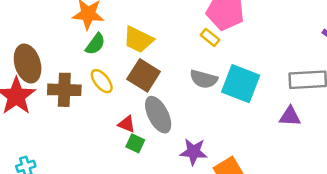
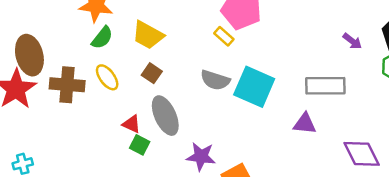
brown square: (144, 75) -> (152, 73), size x0.6

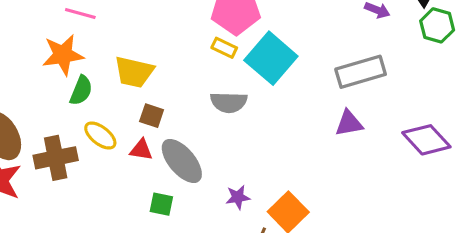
cyan square: (254, 87) -> (271, 58), moved, turned 33
red triangle: (132, 124) -> (141, 150), moved
purple star: (201, 156) -> (238, 197), size x0.7

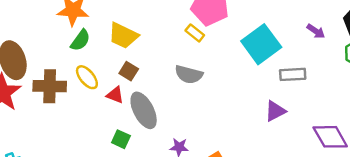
cyan square: (271, 58) -> (261, 44), moved
gray rectangle: (361, 72) -> (293, 74), size x0.7
purple triangle: (349, 123) -> (275, 111), turned -30

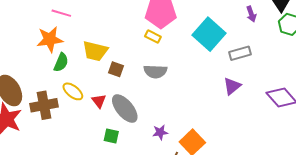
purple arrow: (316, 31) -> (251, 14), turned 49
brown square: (129, 71) -> (116, 69), moved
red triangle: (115, 95) -> (99, 101), turned 42

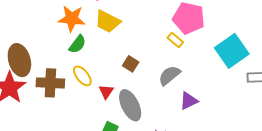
yellow trapezoid: (95, 51) -> (107, 21), moved
gray semicircle: (155, 71) -> (169, 75), turned 125
purple triangle: (232, 86) -> (189, 101), moved

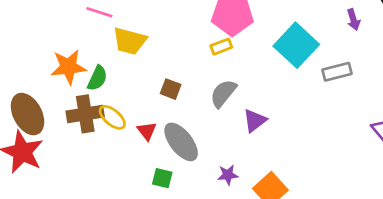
orange star: (72, 19) -> (68, 67), moved
yellow rectangle: (175, 40) -> (221, 47), turned -49
brown cross: (50, 83) -> (85, 114), moved

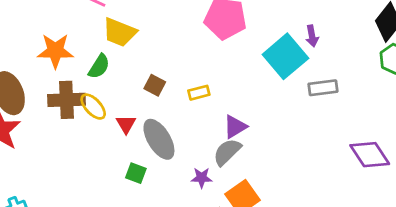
purple arrow: (353, 20) -> (312, 36), moved
yellow rectangle: (221, 47) -> (199, 93), moved
green semicircle: (97, 78) -> (99, 66), moved
gray semicircle: (223, 93) -> (227, 152), moved

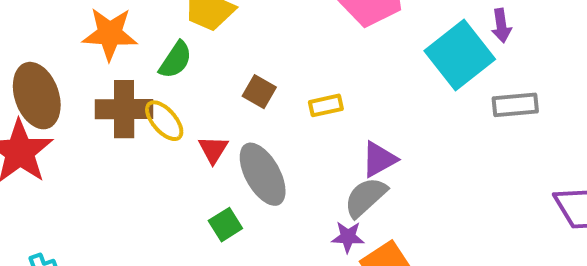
green square: (136, 173) -> (225, 225), turned 35
purple star: (202, 178) -> (348, 237), moved

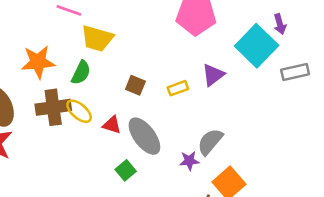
red triangle: (213, 149) -> (112, 125), turned -36
purple triangle: (379, 159) -> (213, 75), moved
purple star: (348, 237) -> (189, 161), moved

